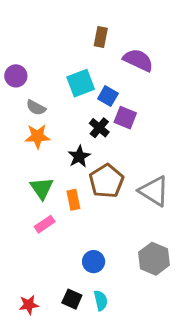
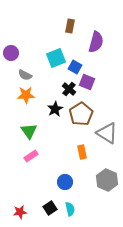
purple semicircle: (138, 60) -> (96, 42), turned 80
brown pentagon: (106, 181) -> (81, 114), moved
orange rectangle: (73, 200) -> (82, 152), moved
black square: (72, 299) -> (50, 208), turned 32

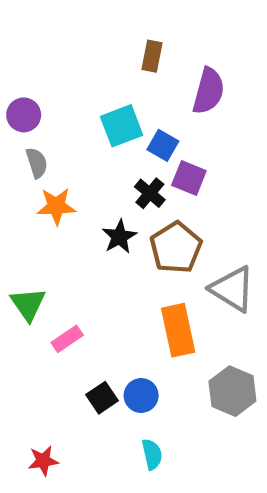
gray semicircle: (25, 75) -> (37, 163), moved, turned -136
green triangle: (29, 131) -> (28, 304), moved
orange rectangle: (82, 152) -> (178, 330), size x1.6
black square: (50, 208) -> (102, 398), moved

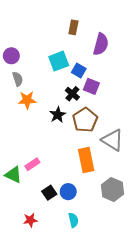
green triangle: (28, 304) -> (13, 175), moved, turned -30
red star: (43, 461) -> (30, 220), moved

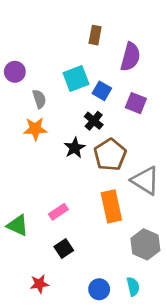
gray semicircle: (18, 79) -> (39, 99), moved
purple square: (91, 86) -> (136, 103), moved
pink rectangle: (32, 164) -> (58, 212), moved
blue circle: (68, 192) -> (99, 289), moved
cyan semicircle: (73, 220) -> (133, 287), moved

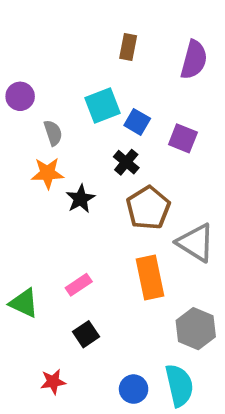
purple semicircle: (130, 57) -> (194, 60), moved
black star: (75, 148) -> (80, 199), moved
cyan semicircle: (133, 287) -> (179, 385), size x1.6

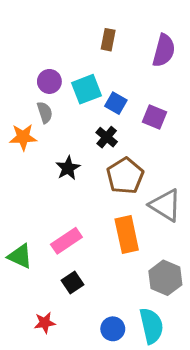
purple circle: (20, 96) -> (49, 81), moved
orange star: (48, 173) -> (23, 137), moved
pink rectangle: (79, 285) -> (66, 241), size x1.4

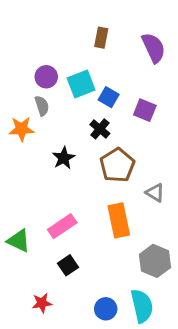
purple semicircle: (164, 51) -> (154, 48), turned -40
gray triangle: (165, 205) -> (155, 193), size x0.6

